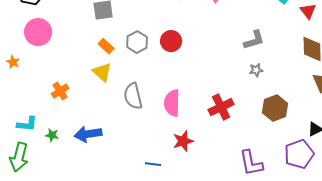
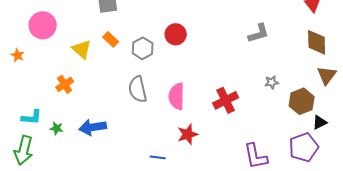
gray hexagon: (137, 42) -> (143, 48), moved
gray star: (256, 70) -> (272, 82), moved
yellow triangle: (102, 72) -> (82, 49), moved
brown hexagon: (275, 108) -> (302, 101), moved

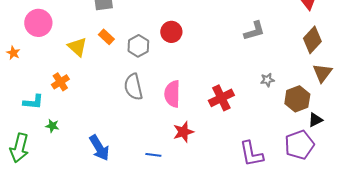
brown diamond: (317, 42) -> (312, 40), turned 44
cyan L-shape: (32, 117) -> (33, 102), moved
blue arrow: (93, 127) -> (99, 148), moved, turned -112

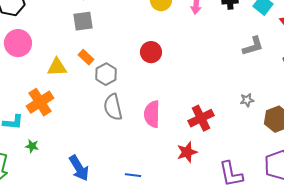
gray L-shape: (254, 31) -> (253, 46), moved
gray hexagon: (138, 46) -> (106, 74), moved
yellow triangle: (77, 47) -> (57, 67), turned -45
orange cross: (60, 82) -> (40, 102), size x1.5
red star: (183, 132) -> (187, 152), moved

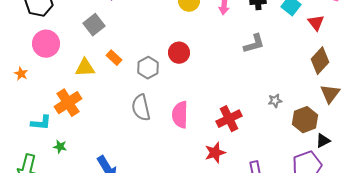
gray square: (83, 21) -> (94, 25), moved, turned -30
gray L-shape: (253, 46) -> (254, 44), moved
gray hexagon: (106, 74) -> (148, 68), moved

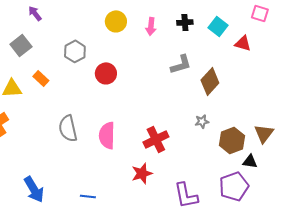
red triangle: (316, 23) -> (243, 43), turned -36
brown diamond: (320, 61) -> (210, 81), moved
gray hexagon: (148, 68) -> (75, 51), moved
brown triangle: (330, 94) -> (264, 133), moved
black triangle: (323, 141) -> (250, 161), turned 35

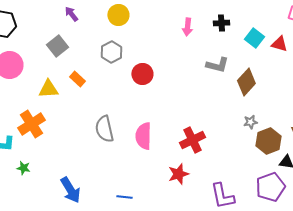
yellow circle: (116, 21) -> (118, 15), moved
cyan square: (218, 26) -> (254, 38), moved
gray L-shape: (181, 64) -> (217, 65), turned 30
gray star: (202, 121) -> (250, 122), moved

